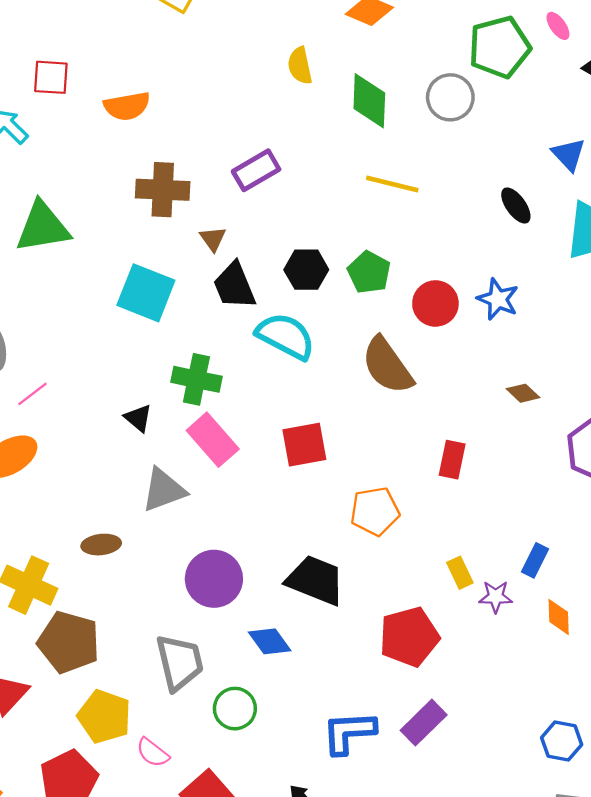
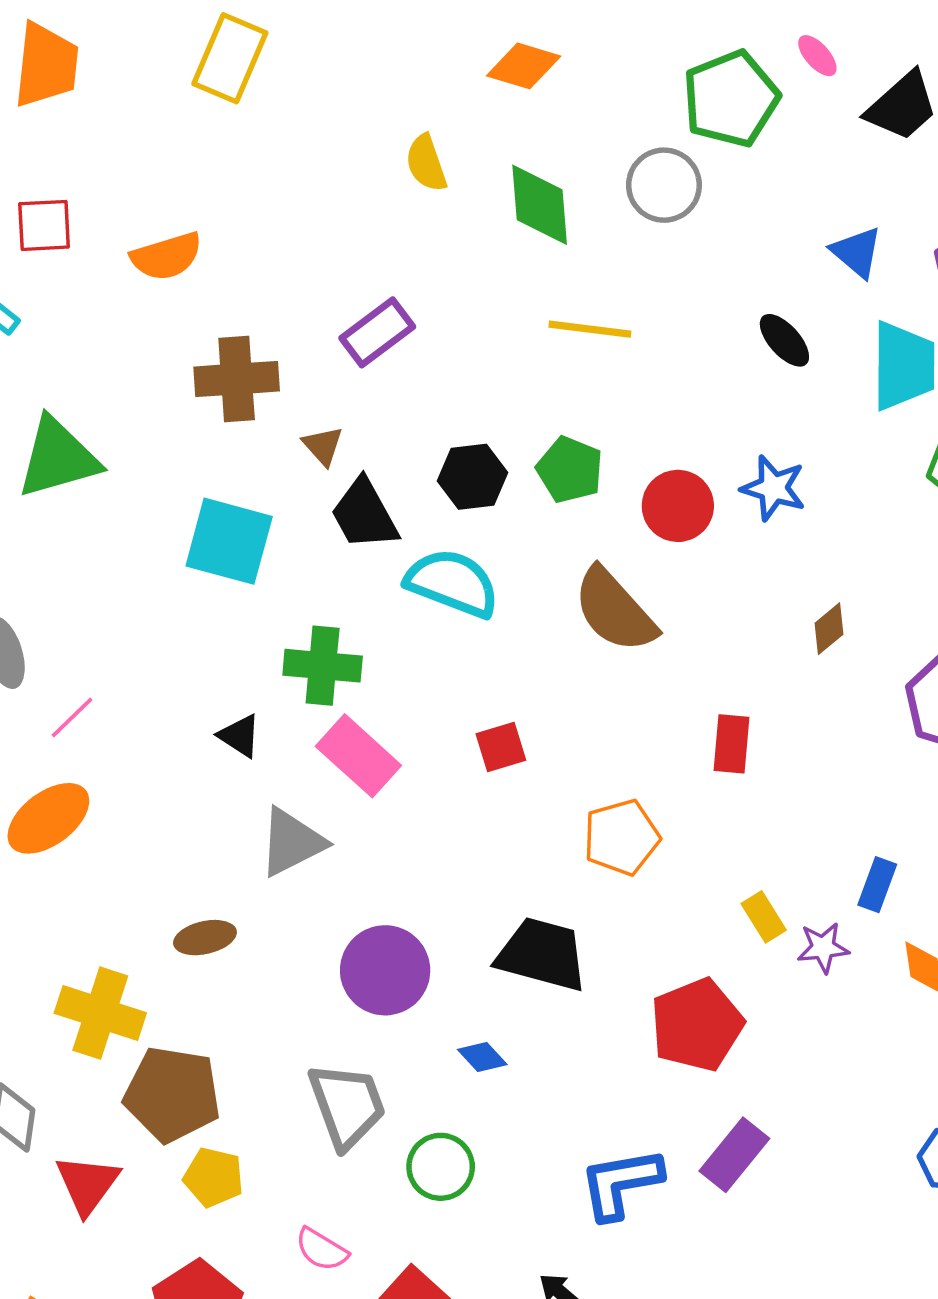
brown diamond: (523, 393) -> (829, 629), turned -76
red square: (304, 445) -> (501, 747), size x0.7
blue diamond: (270, 641) -> (482, 1057), size x0.7
yellow pentagon: (104, 717) -> (214, 1177), moved, size x0.7

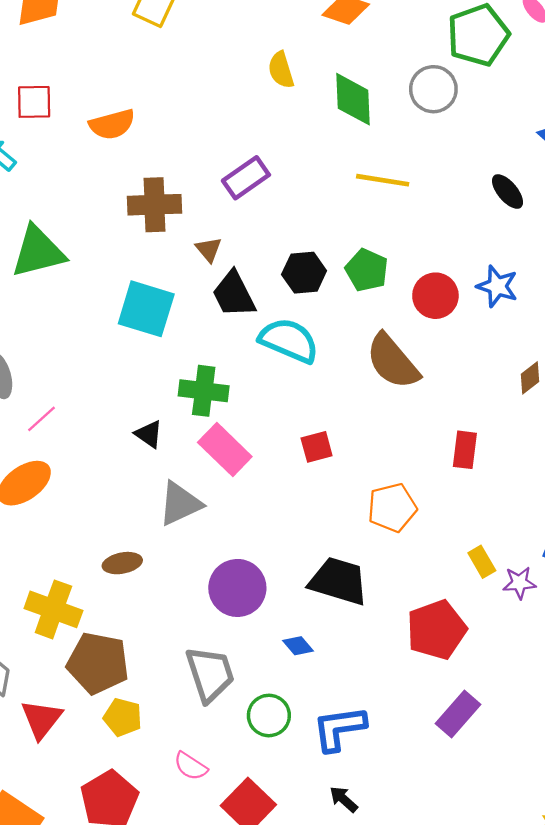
blue L-shape: (621, 1183) -> (339, 728), moved

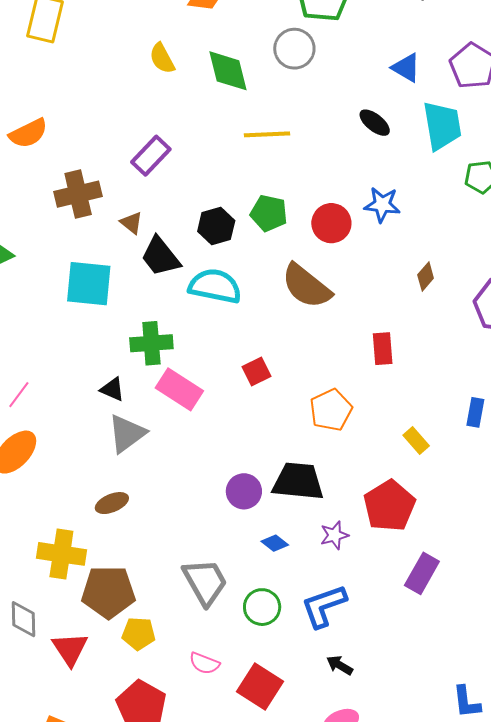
gray triangle: (180, 504) -> (127, 434), moved
purple star: (519, 583) -> (334, 535), moved
purple circle: (237, 588) -> (244, 491), moved, size x0.7

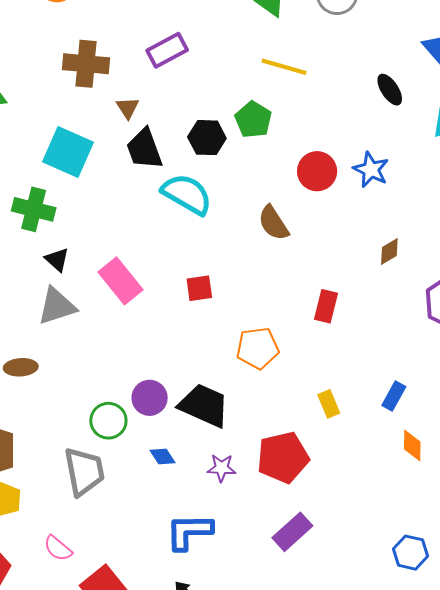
green pentagon: (269, 213) -> (253, 120), moved
brown semicircle: (306, 286) -> (273, 223), size x0.7
green cross: (151, 343) -> (34, 209), moved
green circle: (262, 607) -> (108, 421), moved

